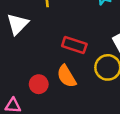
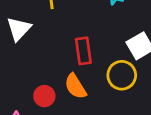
red rectangle: (74, 45) -> (83, 51), turned 65

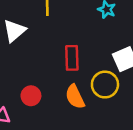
orange semicircle: (75, 86) -> (75, 97), moved

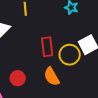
yellow circle: (105, 85) -> (70, 55), moved

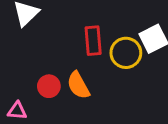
orange semicircle: (52, 77) -> (78, 85), moved

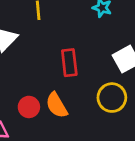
yellow circle: (126, 53) -> (112, 98), moved

